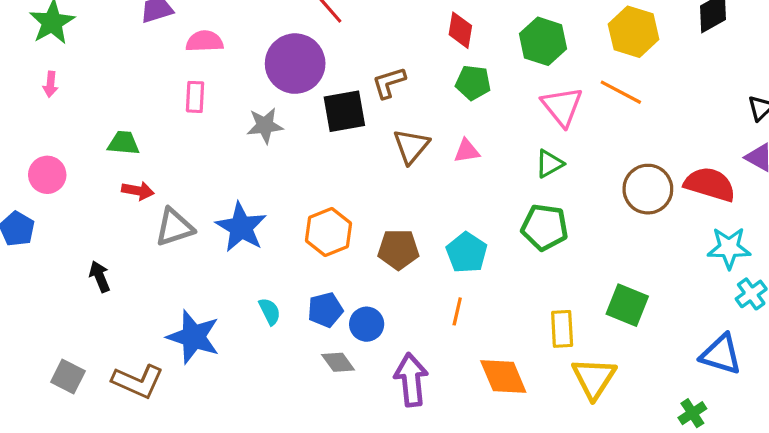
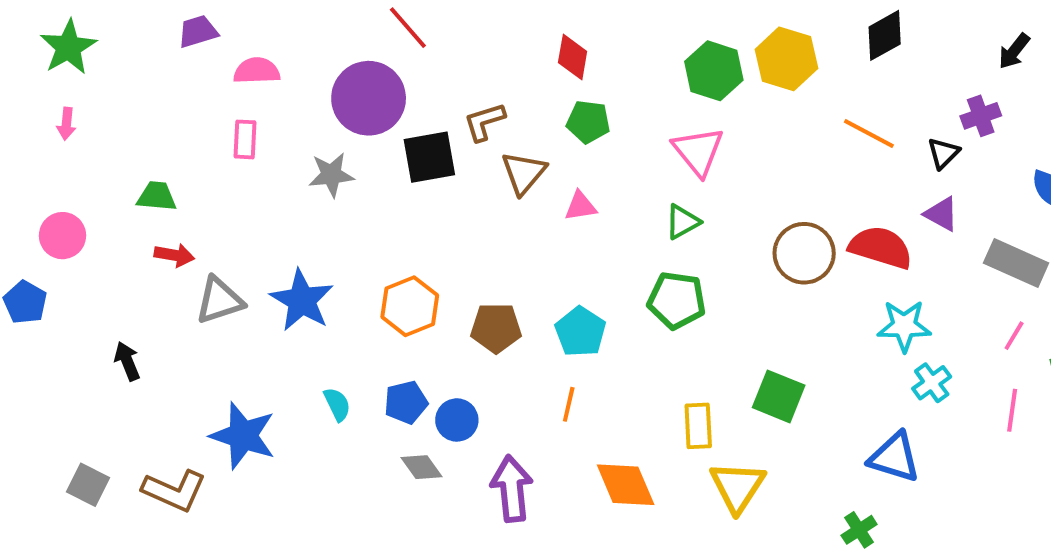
green hexagon: (543, 41) -> (714, 71), moved
orange line: (621, 92) -> (869, 134), moved
brown triangle: (411, 146) -> (524, 173), moved

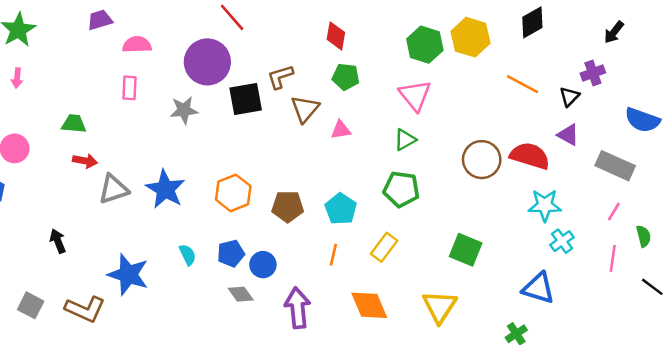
black arrow: (127, 361) -> (58, 241), moved
yellow rectangle: (698, 426) -> (384, 247), moved, turned 40

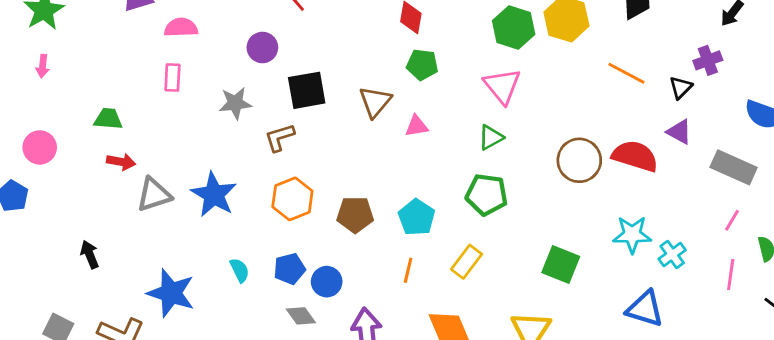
purple circle: (207, 62) -> (262, 48), size x0.6
brown L-shape: (280, 77) -> (280, 137), moved
cyan star: (545, 205) -> (632, 235), moved

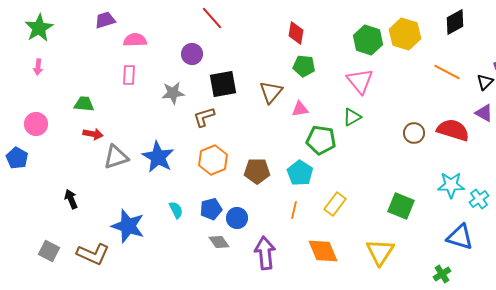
brown circle: (579, 160) -> (414, 133), size x0.7
green pentagon: (487, 195) -> (321, 140), moved

